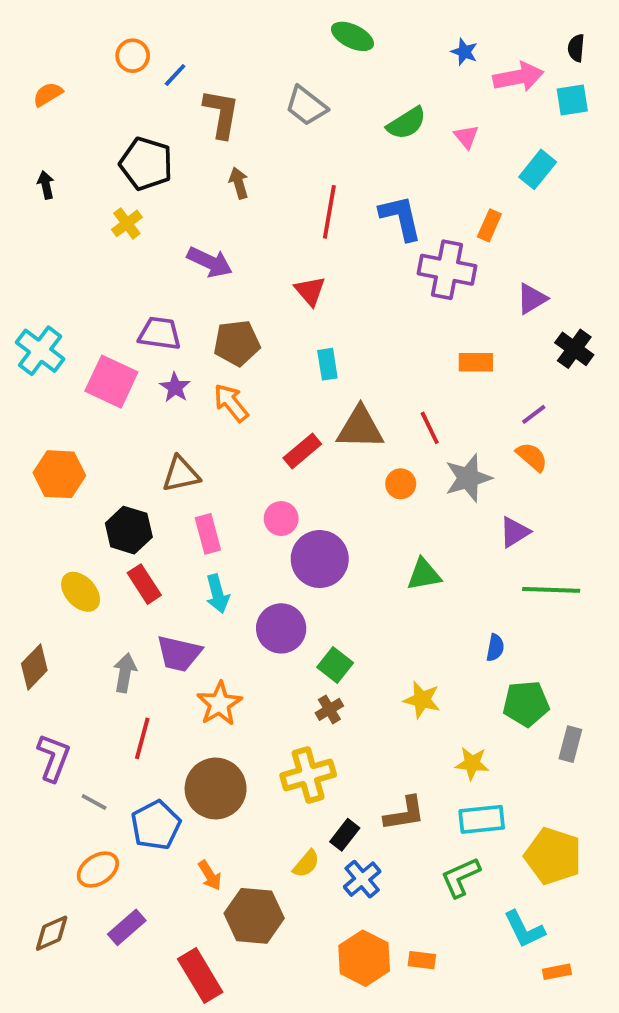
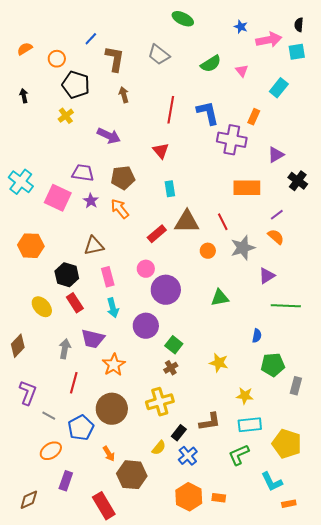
orange circle: (133, 56) -> (57, 59), moved
orange rectangle: (476, 362) -> (247, 188), size x1.5
purple rectangle: (127, 927) -> (66, 481), turned -30
brown diamond: (52, 933) -> (29, 500), moved

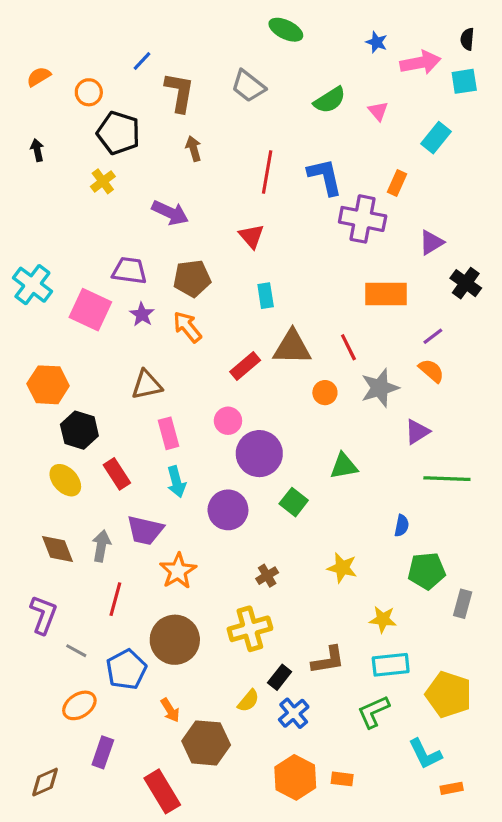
black hexagon: (67, 275) -> (79, 430), moved
green square: (174, 345) -> (294, 502), moved
brown diamond: (18, 346) -> (57, 549), moved, turned -65

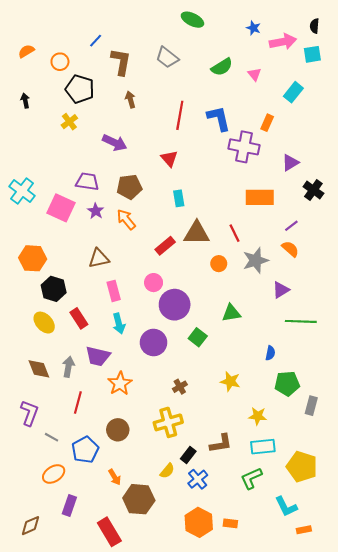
brown circle: (175, 640) -> (118, 430), size x0.7

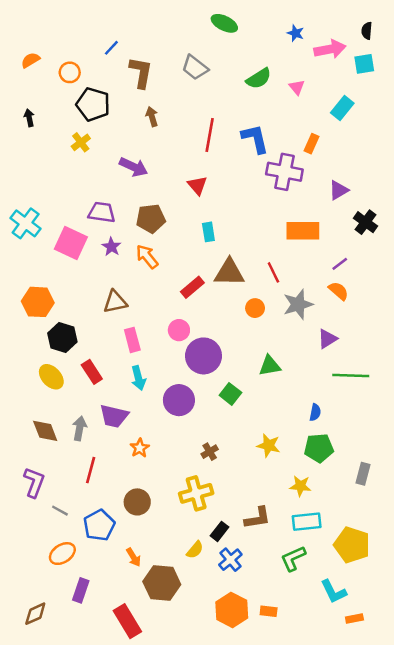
orange star: (120, 384) -> (140, 448), size x0.7
green pentagon: (287, 384) -> (319, 448), moved

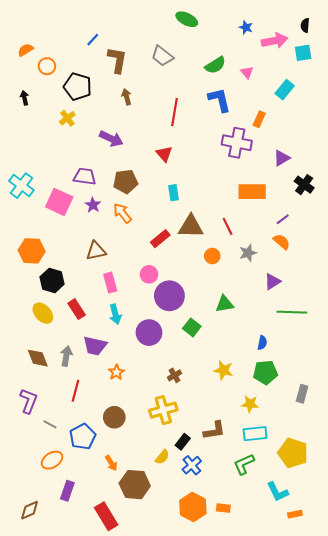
orange circle: (70, 72) -> (47, 66), moved
blue L-shape: (255, 139) -> (219, 100), moved
gray star: (298, 304) -> (248, 253), size x0.7

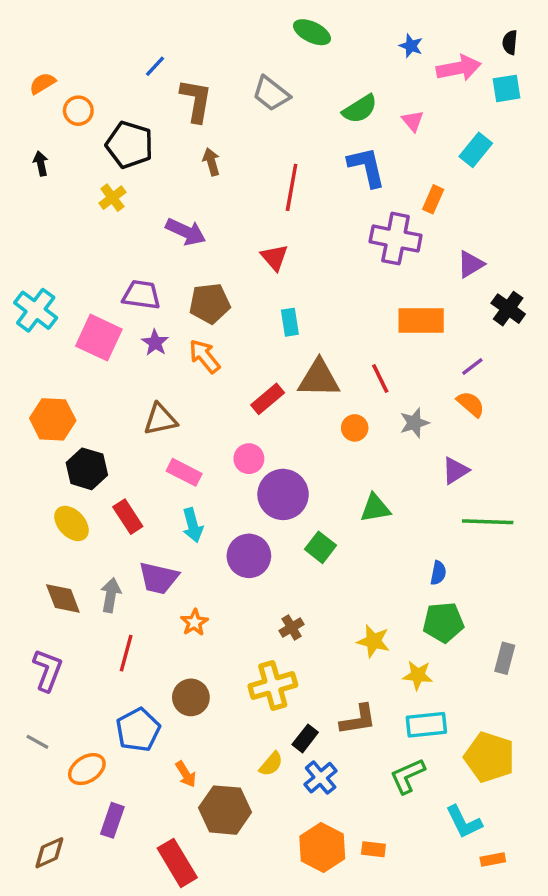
pink rectangle: (110, 283) -> (184, 472), turned -48
yellow star: (223, 370) -> (373, 641), moved
gray line: (50, 424) -> (37, 742), moved

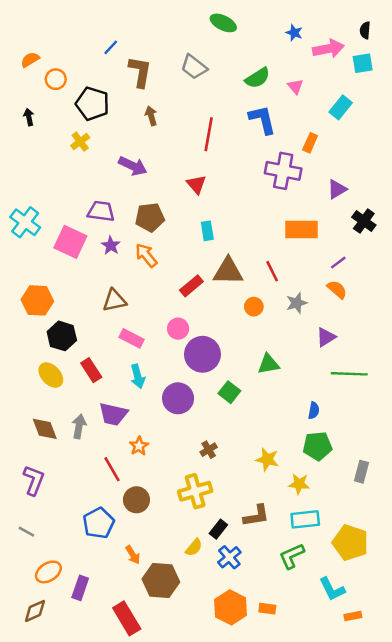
red line: (126, 653) -> (112, 469), moved, turned -45
orange ellipse: (87, 769) -> (48, 572), moved

